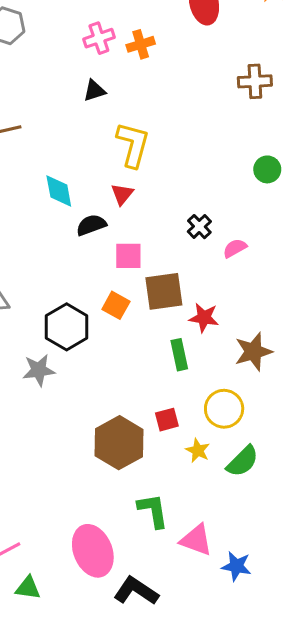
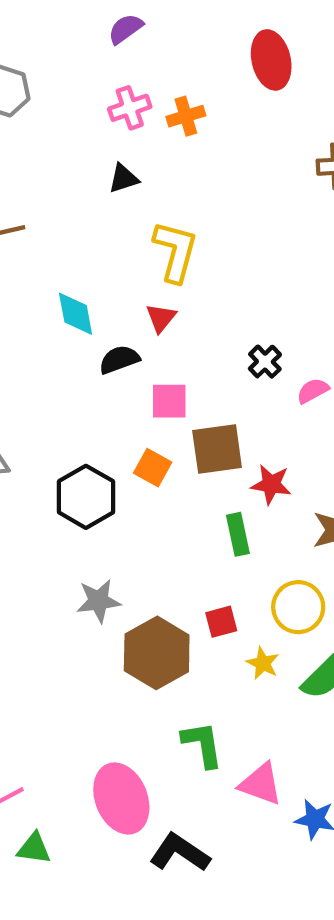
gray star: (39, 370) -> (98, 601), moved

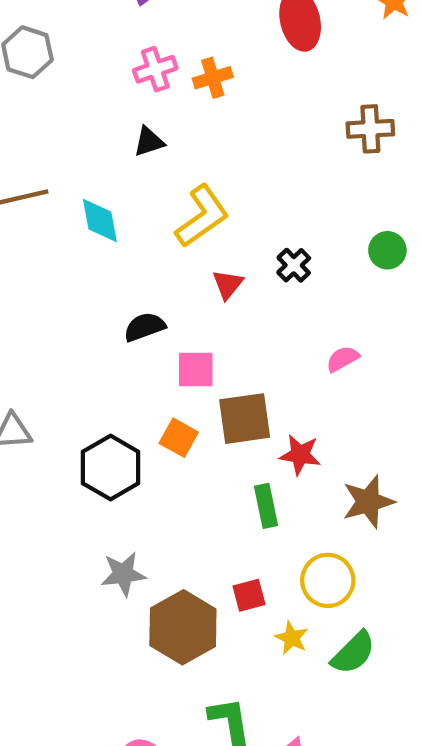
yellow L-shape: (175, 251) -> (202, 216), turned 40
cyan diamond: (76, 314) -> (100, 220), moved
red triangle: (161, 318) -> (228, 284), moved
black cross: (265, 362) -> (294, 265), moved

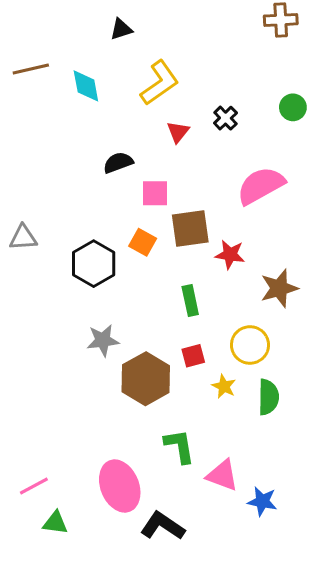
pink semicircle: (343, 359) -> (261, 186), size x2.0
green rectangle: (266, 506) -> (190, 301), moved
green semicircle: (353, 653) -> (268, 397), turned -44

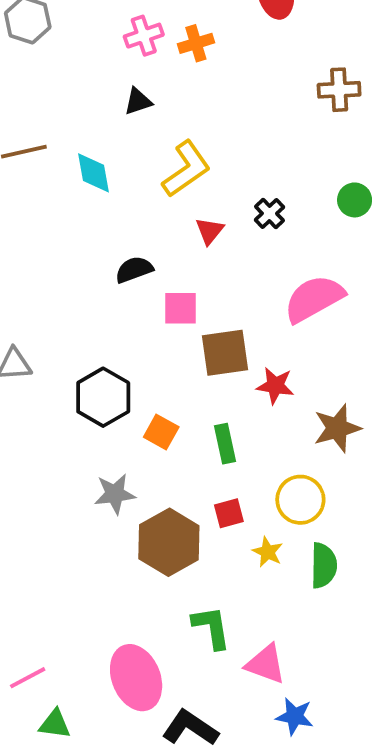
orange square: (143, 242) -> (161, 432), moved
blue star: (262, 501) -> (295, 716), moved

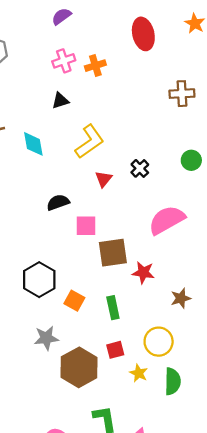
brown star: (337, 428) -> (181, 298), size x0.7

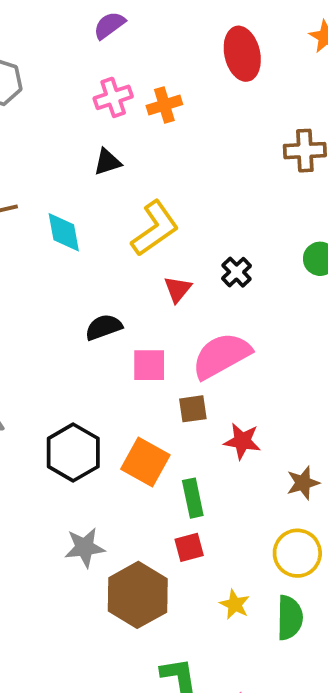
pink semicircle: (167, 220) -> (221, 356), moved
brown square: (113, 253) -> (193, 409), size x0.6
orange square: (74, 301) -> (145, 462), moved, size x1.4
yellow circle: (159, 342) -> (297, 553), moved
red square: (115, 350) -> (189, 547), moved

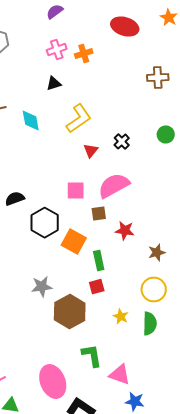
red ellipse: (242, 54) -> (125, 26), turned -60
black semicircle: (104, 327) -> (15, 198), moved
black hexagon: (73, 452) -> (45, 222), moved

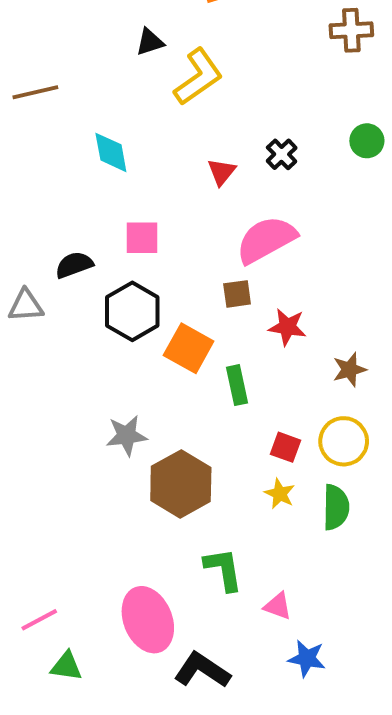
yellow L-shape: (79, 118) -> (198, 77), moved
cyan diamond: (31, 120) -> (111, 152), moved
pink square: (76, 190) -> (142, 238), moved
red square: (97, 286) -> (285, 447), moved, turned 35
pink triangle: (120, 374) -> (278, 606), size x0.7

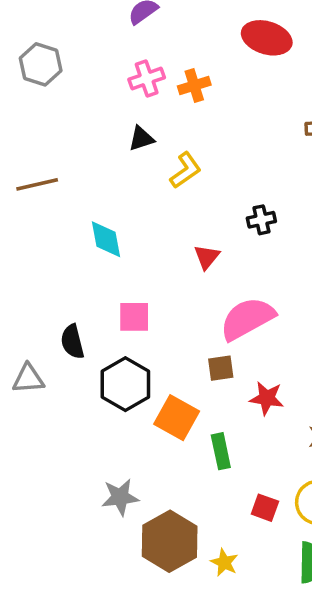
yellow L-shape: (198, 77) -> (185, 170), size x0.7
black cross: (282, 154) -> (261, 220), moved, turned 32
black semicircle: (74, 265) -> (72, 342), turned -84
yellow star: (280, 494) -> (224, 562), moved

